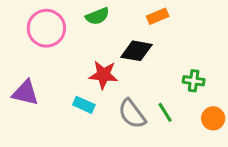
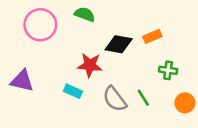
green semicircle: (97, 16) -> (85, 14), turned -138
orange rectangle: (158, 16) -> (152, 36), moved

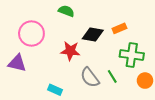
pink circle: (40, 25) -> (31, 33), moved
green cross: (168, 70) -> (132, 55), size x1.6
cyan rectangle: (73, 91) -> (55, 90), moved

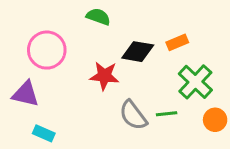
green cross: (132, 55) -> (195, 82), turned 35
green line: (112, 76) -> (167, 114), turned -64
cyan rectangle: (55, 90) -> (44, 133), moved

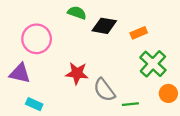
black diamond: (138, 52) -> (104, 26), moved
red star: (104, 76) -> (77, 73), moved
green line: (167, 114) -> (130, 104), moved

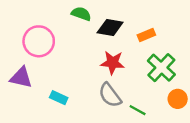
red star: (77, 73) -> (113, 63), moved
cyan rectangle: (34, 104) -> (59, 98), moved
green line: (130, 104) -> (138, 110), turned 35

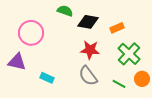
green line: (138, 110) -> (119, 84), moved

